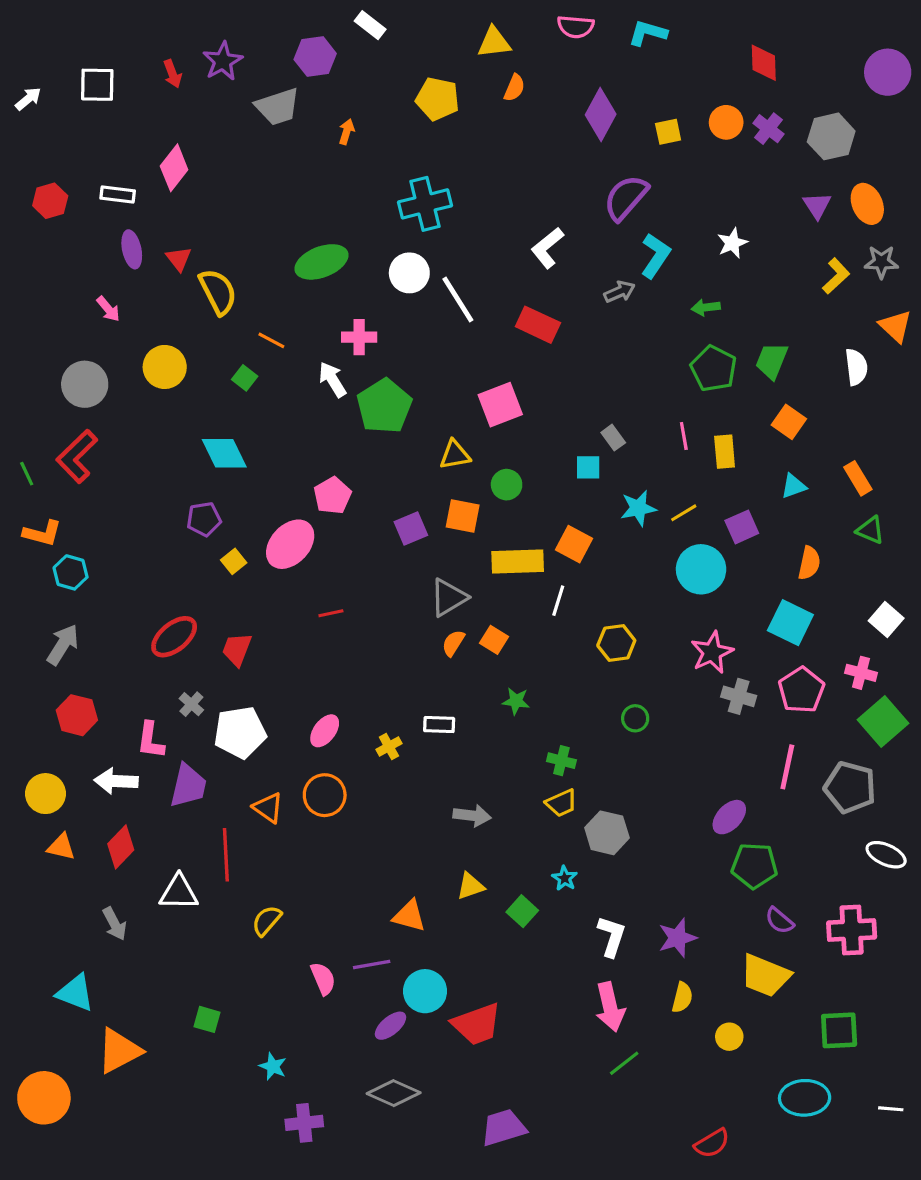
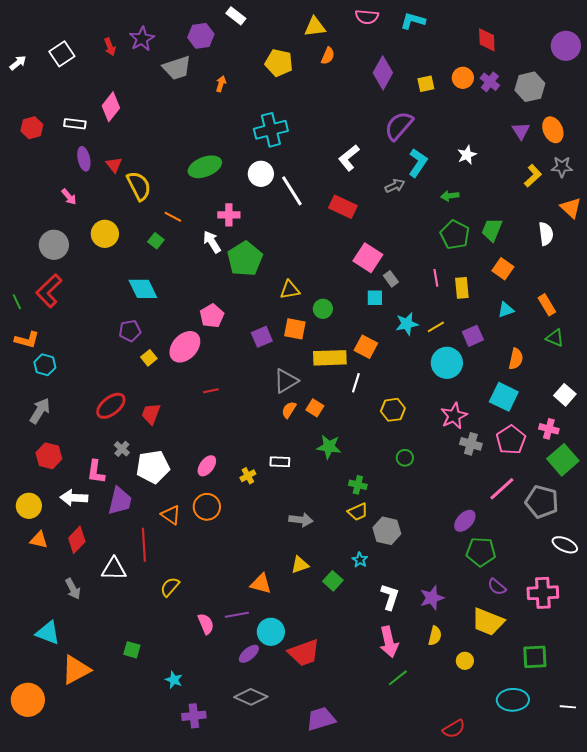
white square: (97, 85) -> (62, 54), turned -35
pink square: (500, 405) -> (368, 258), moved, turned -36
green star: (516, 701) -> (329, 447), size x1.4
pink line: (787, 767) -> (502, 489), turned 36

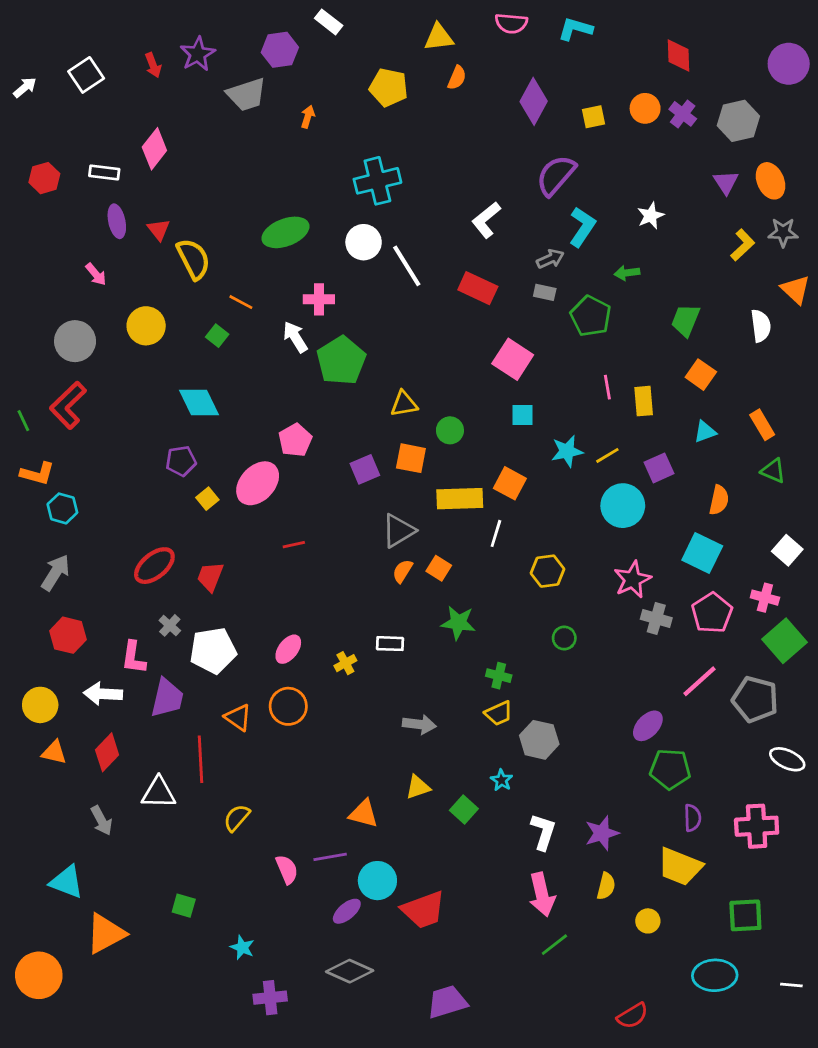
green pentagon: (455, 235) -> (591, 316), moved
gray rectangle: (391, 279) -> (545, 292), moved, turned -42
purple semicircle: (497, 587) -> (692, 818), turned -132

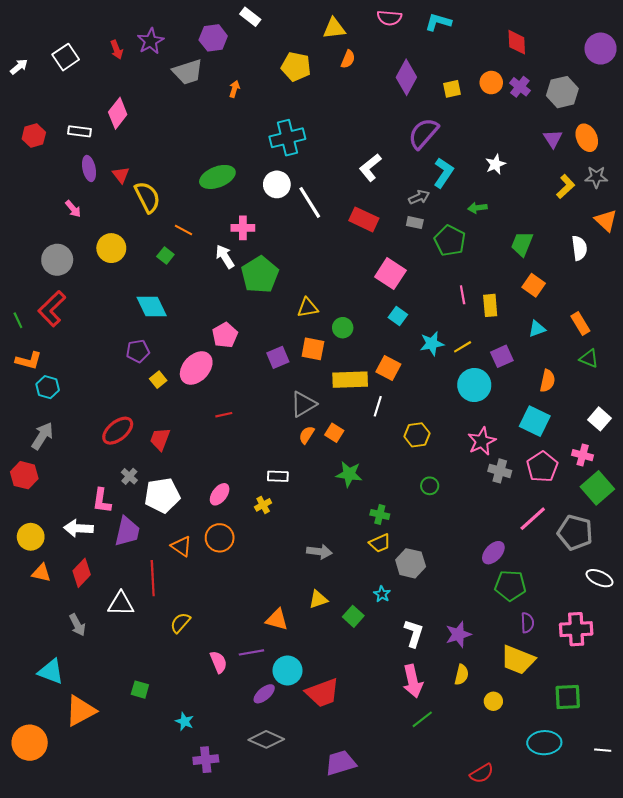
cyan square: (522, 415) -> (398, 316), turned 36
red hexagon: (68, 635) -> (24, 475), moved
white rectangle: (390, 644) -> (278, 476), moved

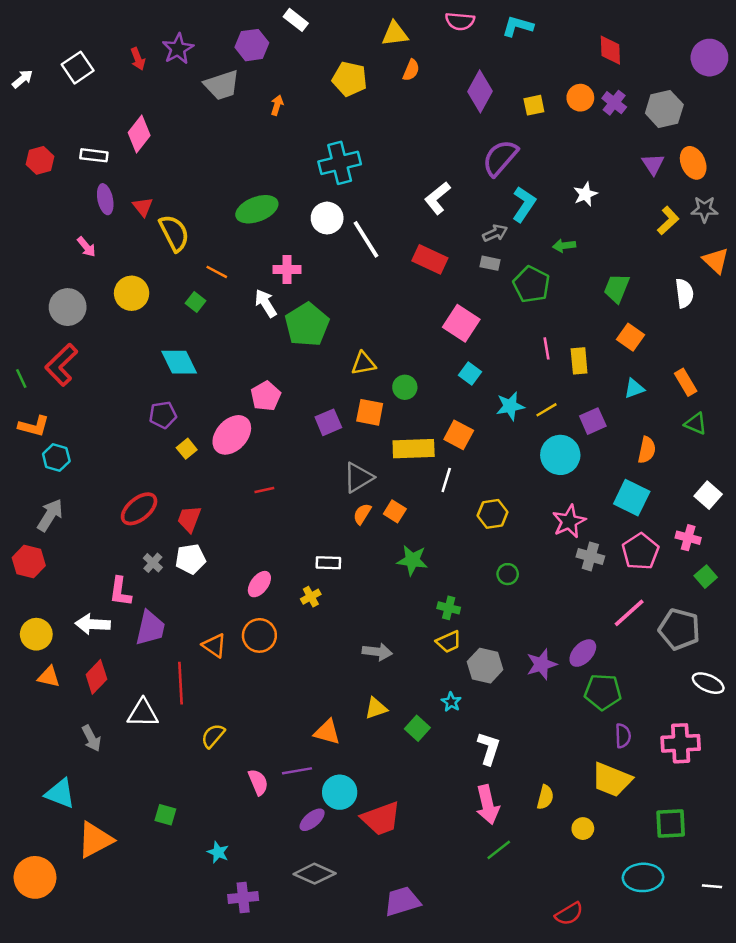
green square: (597, 488) -> (706, 577), size x0.6
white pentagon: (162, 495) -> (190, 559), moved, size x0.7
purple star: (458, 634) -> (541, 664), moved

